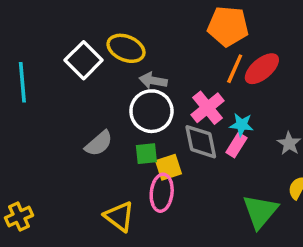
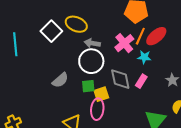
pink cross: (208, 108) -> (124, 43), moved
cyan star: (242, 125) -> (144, 57), moved

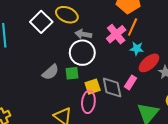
red ellipse: (156, 36) -> (149, 63), moved
gray diamond: (120, 79) -> (112, 88), moved
pink rectangle: (141, 81) -> (131, 82), moved
green square: (88, 86) -> (72, 73), moved

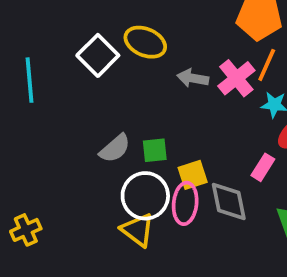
gray arrow: (83, 34) -> (193, 78), moved
white circle: (82, 53) -> (145, 196), moved
gray diamond: (112, 88) -> (229, 202), moved

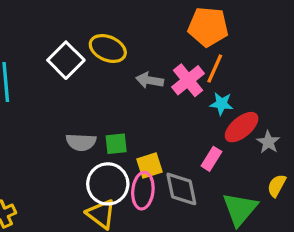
gray semicircle: (115, 148) -> (81, 142), turned 44

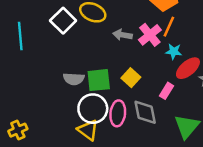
green square: (116, 144) -> (99, 80), size x1.5
yellow square: (150, 166) -> (131, 78), moved, turned -30

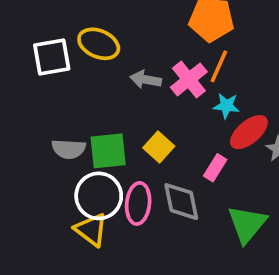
white square: (63, 21) -> (52, 57), turned 35

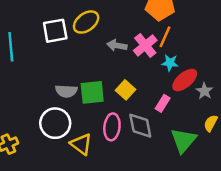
yellow ellipse: (99, 44) -> (86, 22), turned -60
white circle: (99, 196) -> (55, 123), moved

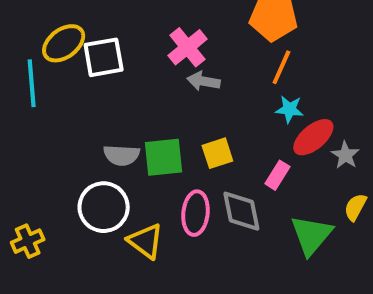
yellow ellipse: (86, 22) -> (64, 43), moved
pink cross: (145, 45) -> (187, 47), moved
yellow square: (126, 90) -> (217, 153), turned 30

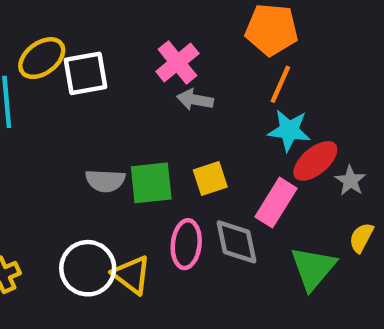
cyan star: (289, 109) -> (289, 130), size x1.4
pink rectangle: (277, 175) -> (276, 203), size x1.5
white circle: (104, 207) -> (88, 268), moved

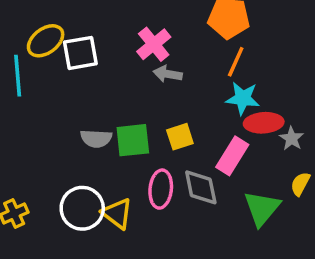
red ellipse: (315, 161) -> (264, 123), turned 36

